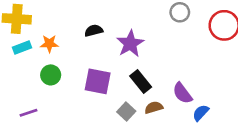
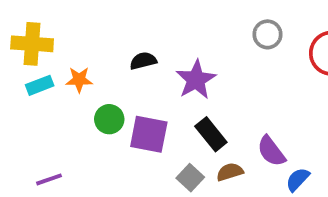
green circle: (51, 75) -> (109, 119), moved

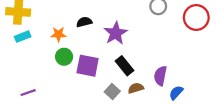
orange star: (79, 80) -> (58, 34), moved
purple semicircle: (271, 151) -> (160, 76), turned 48

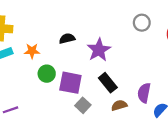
orange star: (58, 34) -> (32, 51), moved
gray square: (112, 91) -> (83, 105), moved

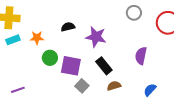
purple star: (99, 50) -> (96, 37), turned -30
purple semicircle: (144, 93) -> (141, 56), moved

